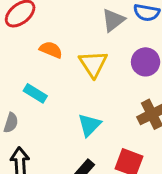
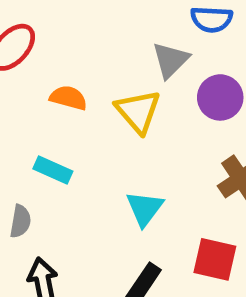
gray triangle: (113, 20) -> (171, 60), moved

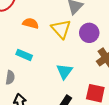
purple circle: (220, 97) -> (89, 33), moved

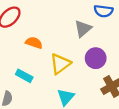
yellow triangle: (61, 29) -> (60, 64), moved, turned 30

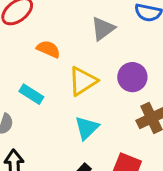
gray triangle: (83, 29) -> (103, 29), moved

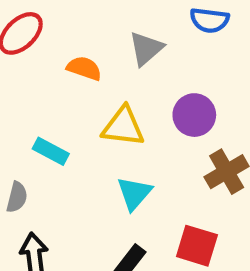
orange semicircle: (48, 49) -> (84, 68), moved
yellow triangle: (83, 81) -> (123, 127), turned 44

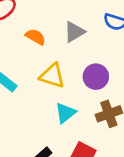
cyan triangle: (134, 193) -> (65, 113), moved

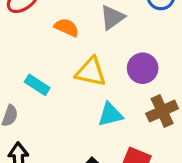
cyan triangle: (65, 113) -> (110, 115), turned 30

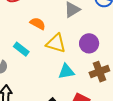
orange semicircle: (67, 27) -> (38, 23), moved

